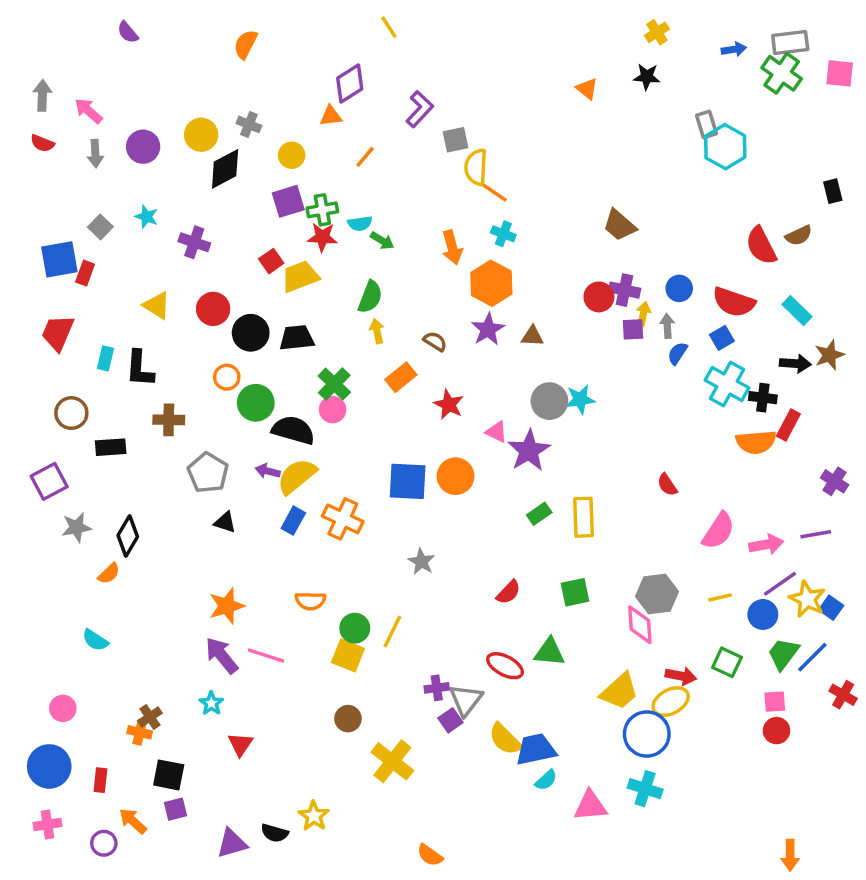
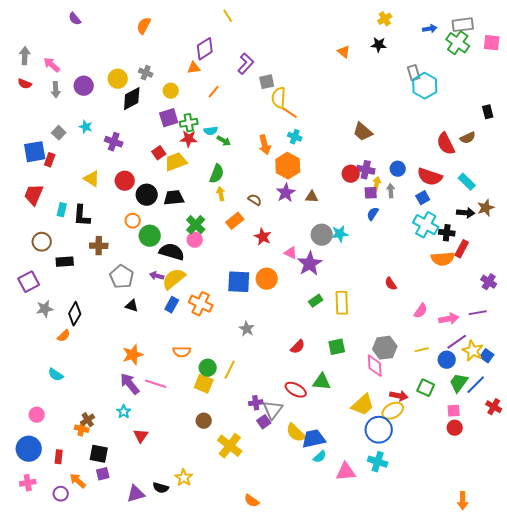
blue semicircle: (677, 353) -> (373, 214), moved
pink semicircle: (718, 531) -> (421, 311), size x0.7

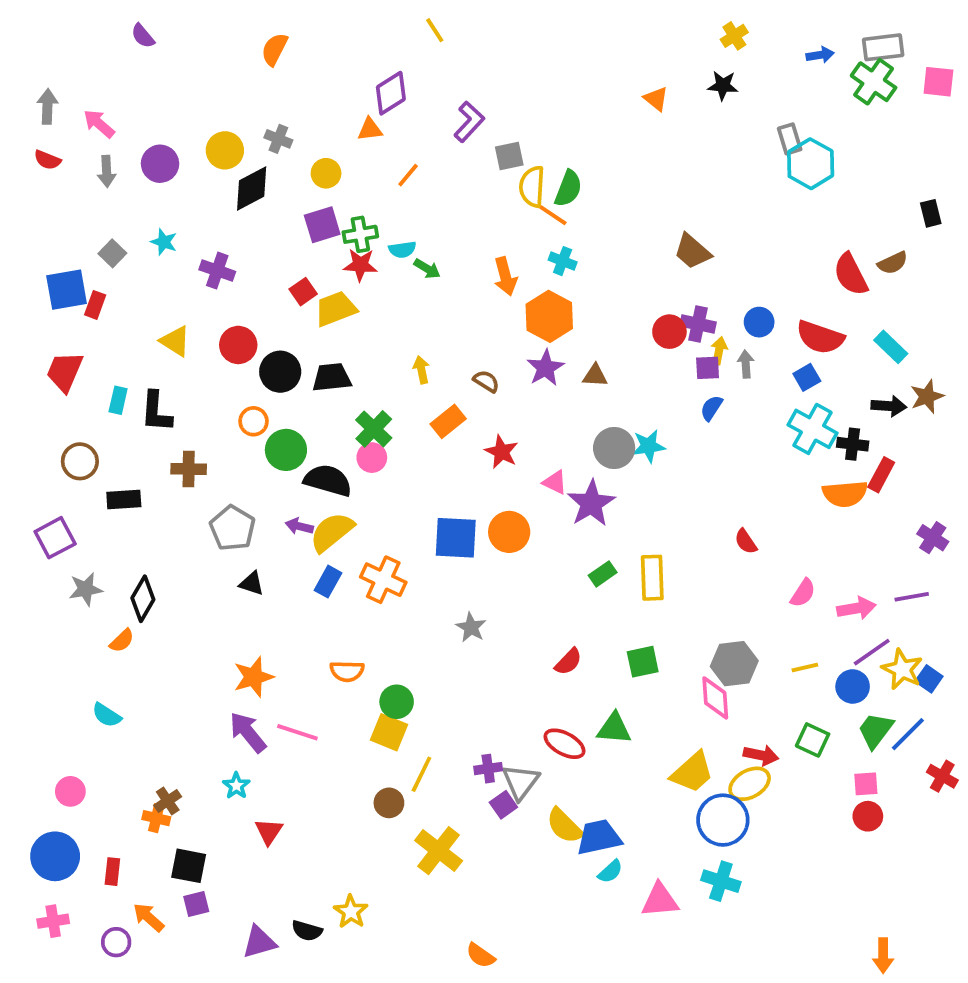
green semicircle: (217, 174) -> (568, 189), moved
yellow line: (230, 370) -> (421, 774), moved

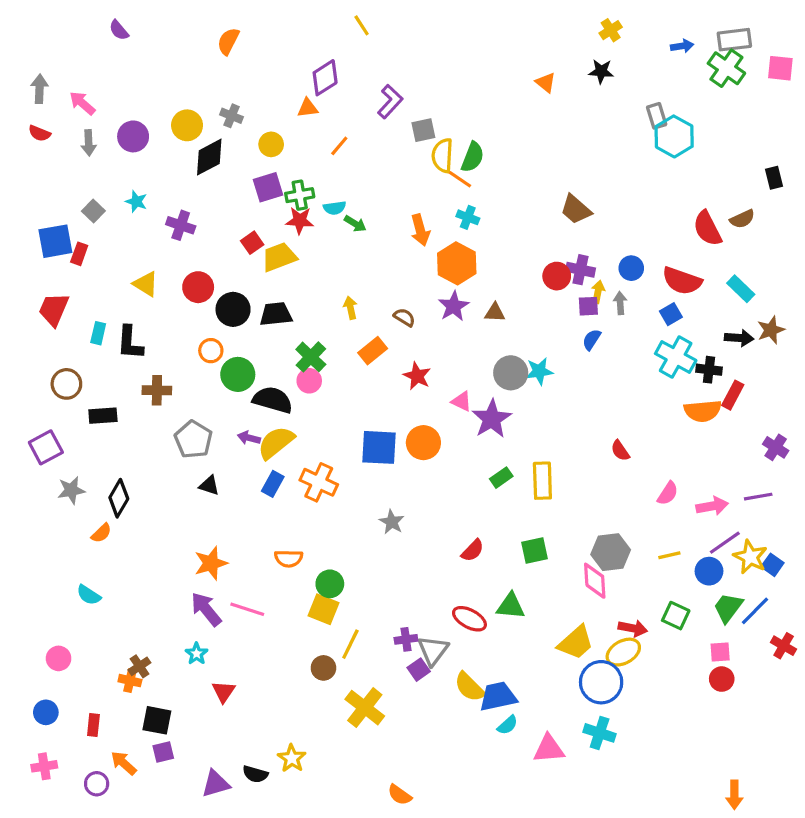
blue circle: (55, 856) -> (46, 712), size x0.6

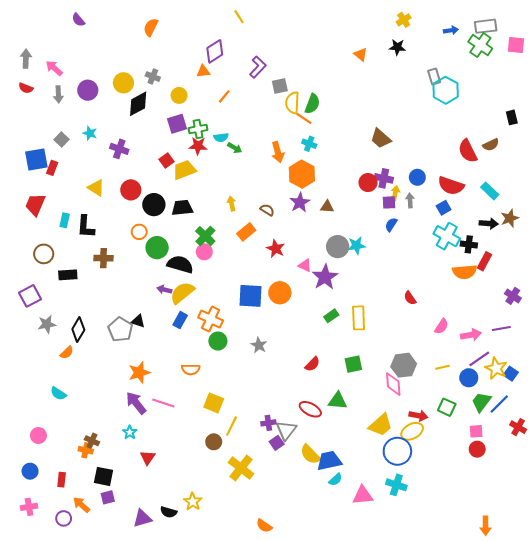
gray pentagon: (193, 439) -> (120, 329), moved
green circle: (330, 584) -> (218, 341), moved
brown cross: (139, 666) -> (92, 441), turned -32

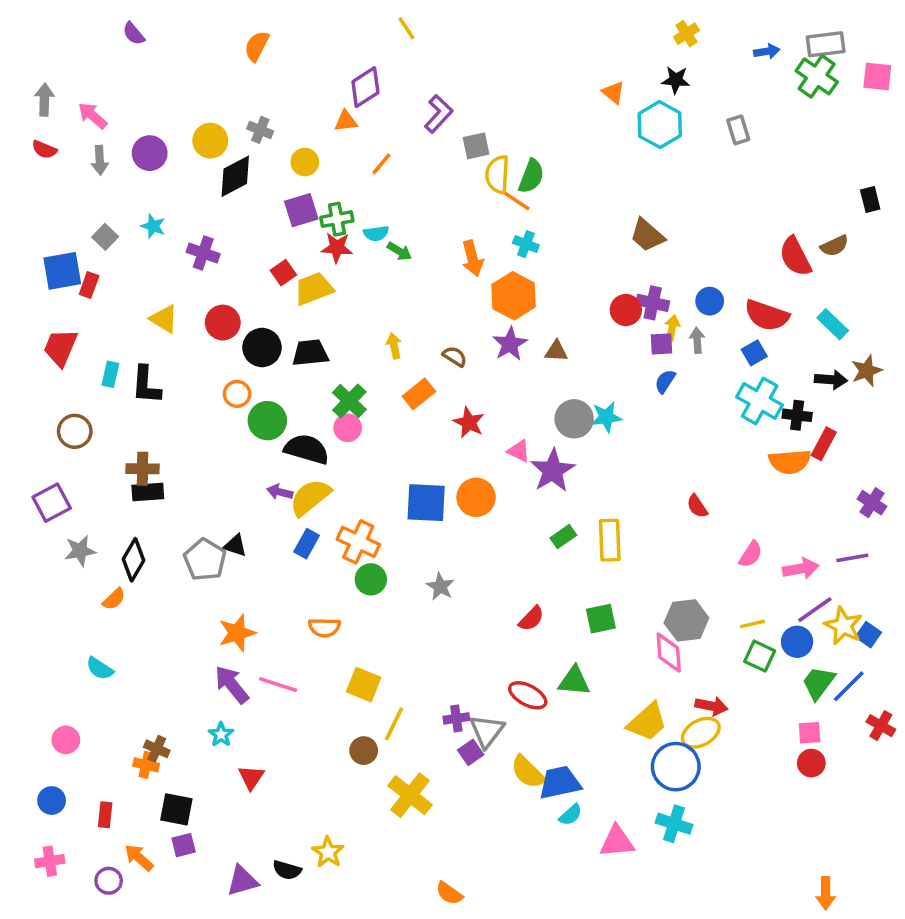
cyan hexagon: (446, 90) -> (660, 125), moved
brown cross: (104, 258) -> (143, 469), moved
black rectangle: (68, 275) -> (148, 492), moved
green square: (447, 407) -> (760, 656), moved

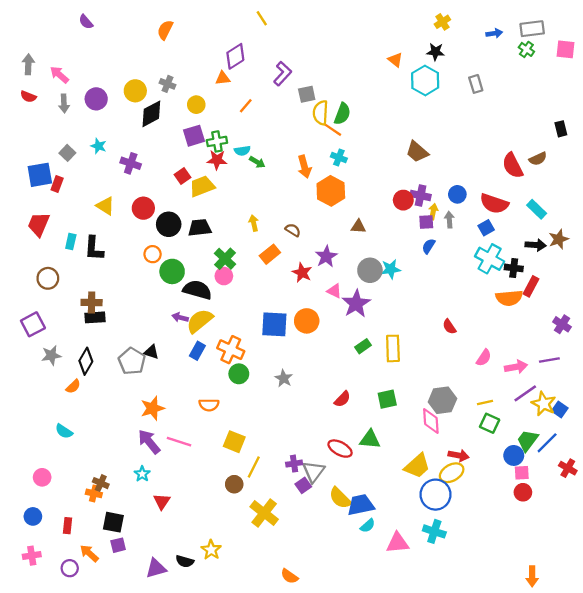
green cross: (817, 76) -> (526, 49), size x0.6
purple star: (510, 344) -> (326, 256), moved
blue circle: (797, 642) -> (514, 455), moved

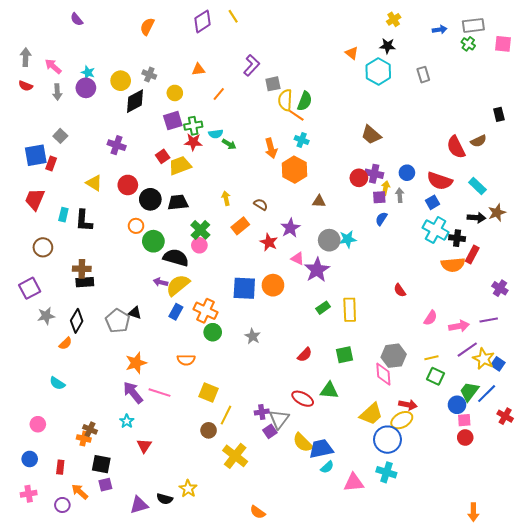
purple diamond: (235, 56) -> (202, 21), moved
cyan star: (98, 146) -> (88, 73), moved

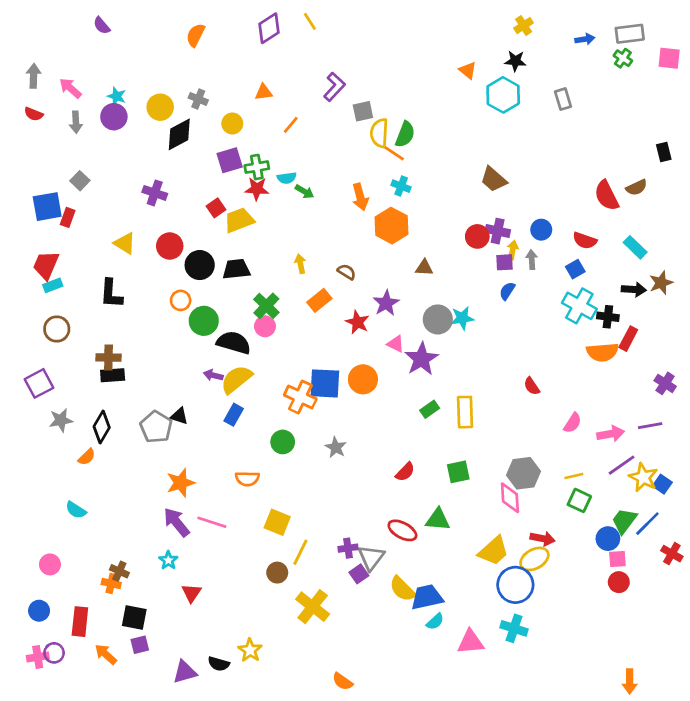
red semicircle: (440, 181) -> (585, 241), size x0.7
cyan rectangle: (63, 215) -> (53, 285), moved, turned 56
orange cross: (206, 311) -> (300, 397), moved
red rectangle: (60, 467) -> (80, 622), size x1.5
purple circle: (62, 505) -> (54, 653), moved

